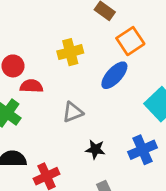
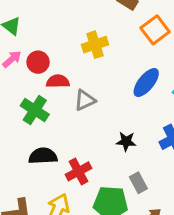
blue ellipse: (114, 75) -> (146, 82), moved
gray triangle: (73, 112) -> (85, 100), moved

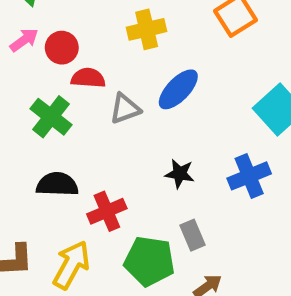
blue ellipse: (146, 82) -> (178, 89), moved

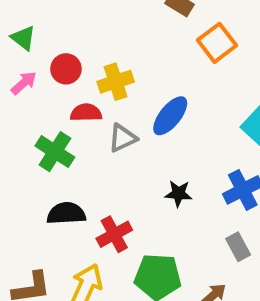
yellow cross: (147, 29) -> (116, 82), moved
red circle: (62, 48) -> (66, 69), moved
gray rectangle: (192, 235) -> (238, 247), moved

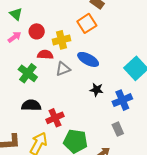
orange square: (217, 43) -> (87, 23), moved
blue ellipse: (170, 116) -> (88, 59), turned 75
black star: (178, 193) -> (97, 90), moved

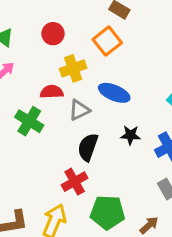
red circle: (37, 31) -> (53, 34), moved
black semicircle: (31, 105) -> (88, 147), moved, turned -66

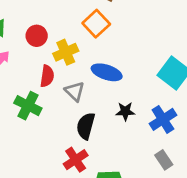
red circle: (53, 34) -> (37, 36), moved
red semicircle: (52, 92) -> (47, 76), turned 105
gray triangle: (79, 110) -> (75, 91), turned -45

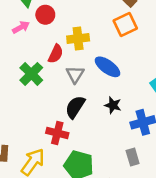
orange square: (96, 24) -> (125, 24), moved
red circle: (37, 36) -> (45, 15), moved
red cross: (76, 160) -> (57, 133), turned 30

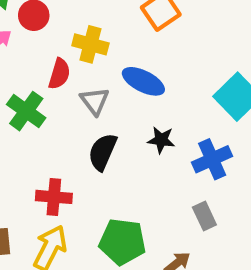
yellow cross: (78, 39) -> (90, 44), turned 30
red cross: (57, 133) -> (54, 197), moved

